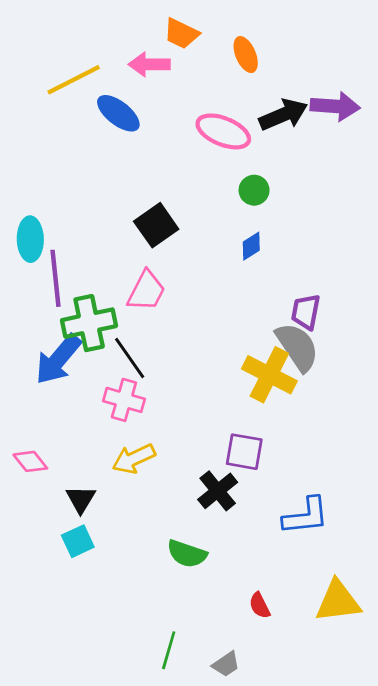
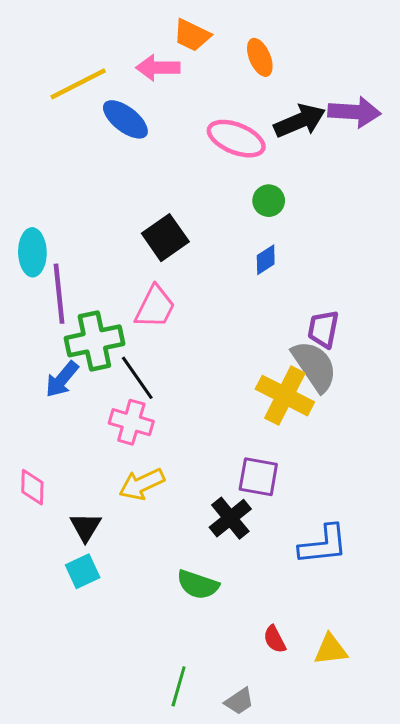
blue arrow: (58, 359) -> (62, 379), size x0.7
pink diamond: (30, 461) -> (32, 487), turned 40
yellow triangle: (338, 601) -> (331, 650), moved, size x0.7

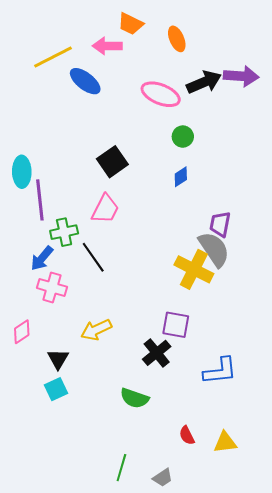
green cross: (94, 341) -> (64, 232), size x0.7
pink cross: (131, 422) -> (52, 287), moved
pink diamond: (32, 487) -> (22, 332), turned 55

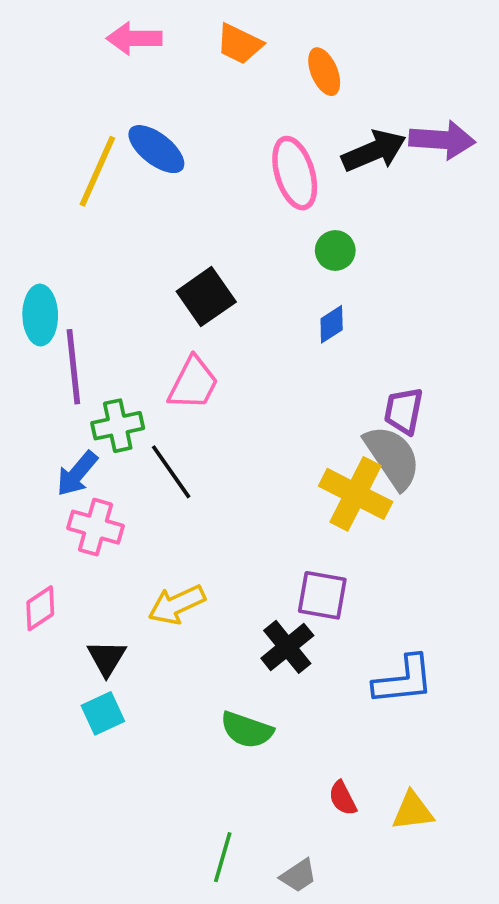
pink arrow: (107, 46) -> (134, 38), moved
yellow line: (53, 57) -> (97, 171), moved, turned -39
pink ellipse: (161, 94) -> (295, 173), turned 51

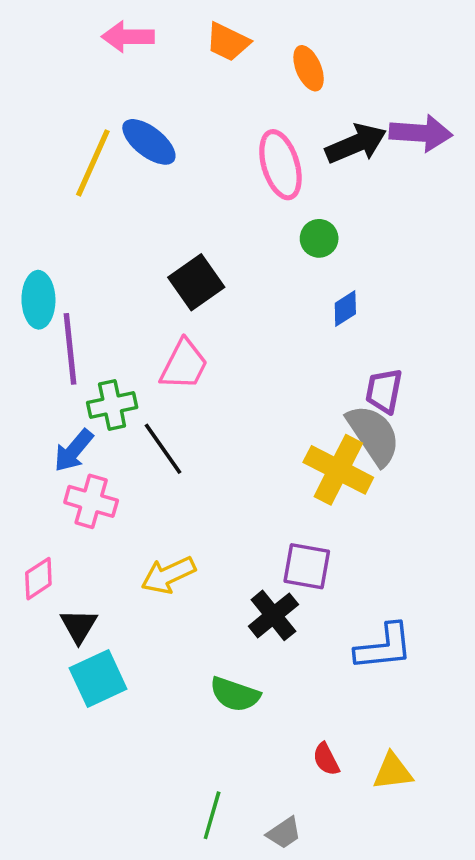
blue diamond: (332, 324) -> (345, 309), moved
black triangle: (107, 658) -> (79, 626), moved
cyan square: (103, 713) -> (98, 679), size x1.4

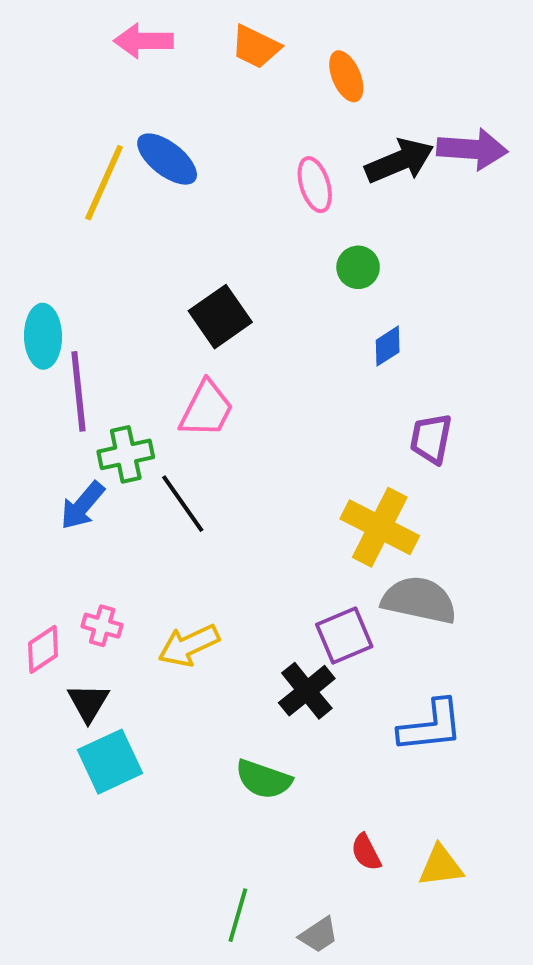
pink ellipse: (280, 165) -> (315, 185), size x0.7
gray semicircle: (373, 435) -> (419, 600), moved, turned -44
pink cross: (91, 501) -> (102, 626), moved, size x0.7
purple square: (307, 566) -> (344, 636), turned -33

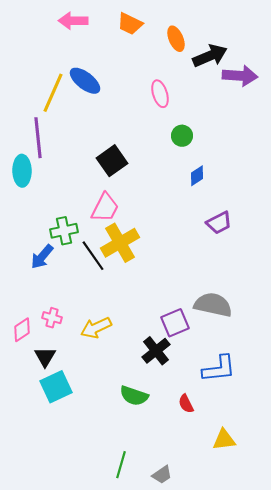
black arrow: (399, 161) -> (210, 56), moved
purple line: (78, 391) -> (38, 138), moved
purple trapezoid: (431, 439) -> (219, 223), turned -128
yellow cross: (380, 527) -> (120, 243), moved, turned 33
red semicircle: (366, 852) -> (186, 404), moved

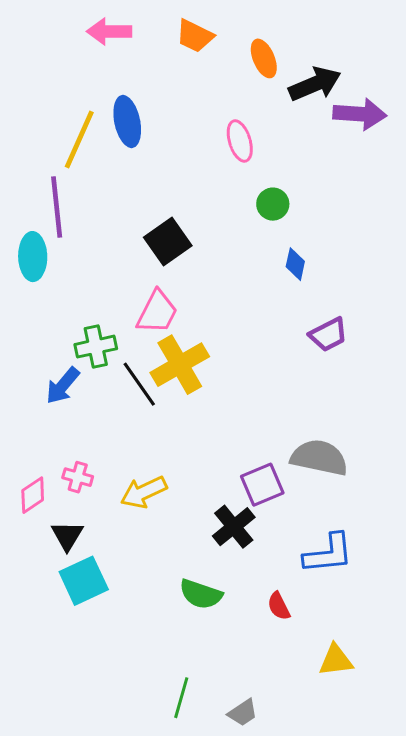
blue ellipse: (85, 81) -> (127, 121), turned 40
blue diamond: (197, 176) -> (295, 264), turned -45

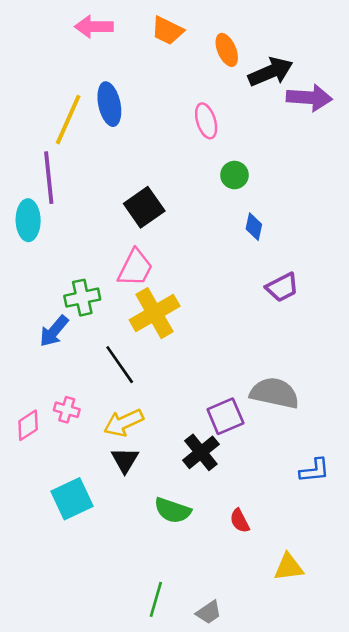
black line: (139, 384) -> (120, 365), moved
black triangle: (67, 536) -> (125, 460), moved
blue L-shape: (328, 554) -> (314, 470), moved, size x0.7

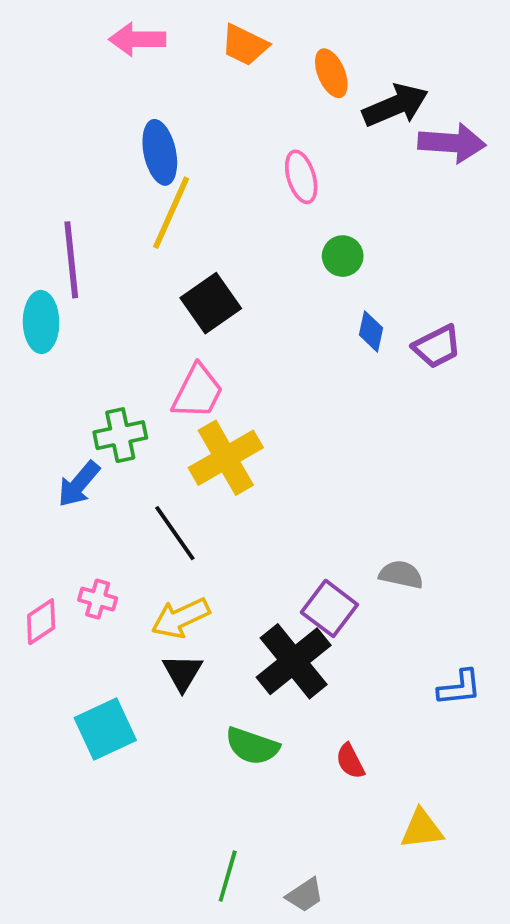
yellow line: (68, 120) -> (171, 213), moved
purple trapezoid: (282, 287) -> (437, 347), moved
gray semicircle: (274, 393) -> (401, 575), size x0.6
purple square: (225, 416) -> (329, 608), turned -30
black cross: (201, 452) -> (294, 661), size x1.4

